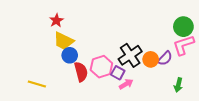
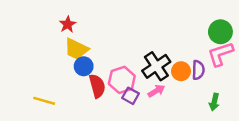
purple semicircle: (165, 58) -> (198, 70), turned -42
purple square: (118, 73) -> (130, 96), moved
pink arrow: (126, 84) -> (156, 91), moved

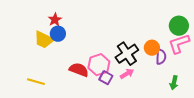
yellow trapezoid: (76, 49) -> (44, 40), moved
blue circle: (84, 66) -> (58, 34), moved
orange circle: (181, 71) -> (152, 48), moved
red semicircle: (97, 86) -> (79, 70), turned -54

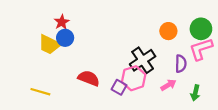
orange circle: (152, 48) -> (168, 31), moved
pink hexagon: (99, 65) -> (134, 78), moved
pink arrow: (127, 74) -> (168, 85), moved

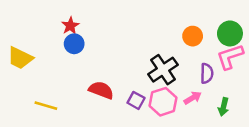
yellow trapezoid: (49, 45) -> (20, 58), moved
pink hexagon: (134, 78) -> (163, 102), moved

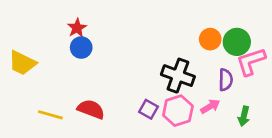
green circle: (230, 33) -> (237, 42), moved
black cross: (163, 70) -> (178, 76), turned -36
red semicircle: (101, 90) -> (91, 109), moved

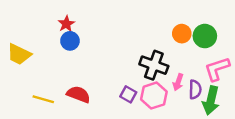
pink L-shape: (251, 62) -> (217, 69), moved
purple semicircle: (226, 80) -> (195, 89), moved
pink arrow: (210, 106) -> (178, 82), moved, turned 140
green arrow: (244, 116) -> (211, 100), size x1.6

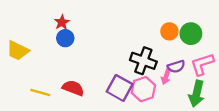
purple semicircle: (195, 89) -> (176, 66), moved, turned 72
purple square: (128, 94) -> (120, 88), size x1.6

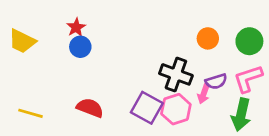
green circle: (191, 34) -> (249, 41), moved
yellow trapezoid: (18, 51) -> (22, 41), moved
yellow line: (40, 92) -> (30, 113), moved

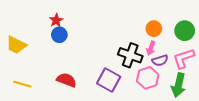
yellow trapezoid: (22, 41) -> (16, 45), moved
pink arrow: (204, 94) -> (151, 48), moved
pink hexagon: (176, 109) -> (148, 78), moved

